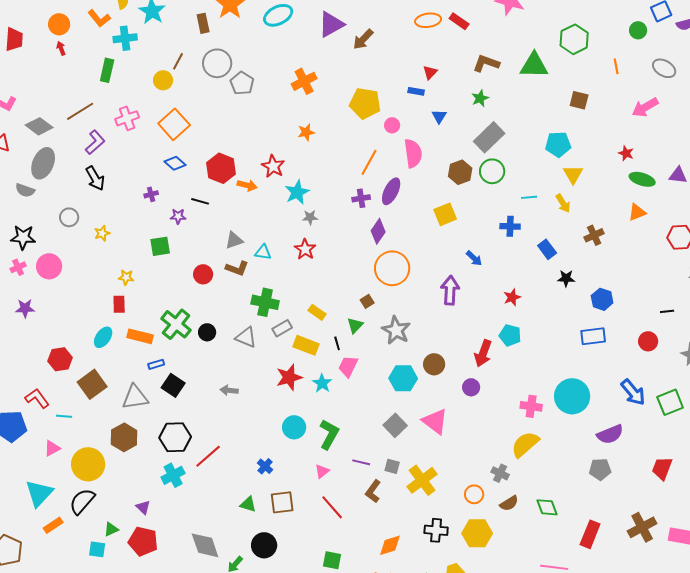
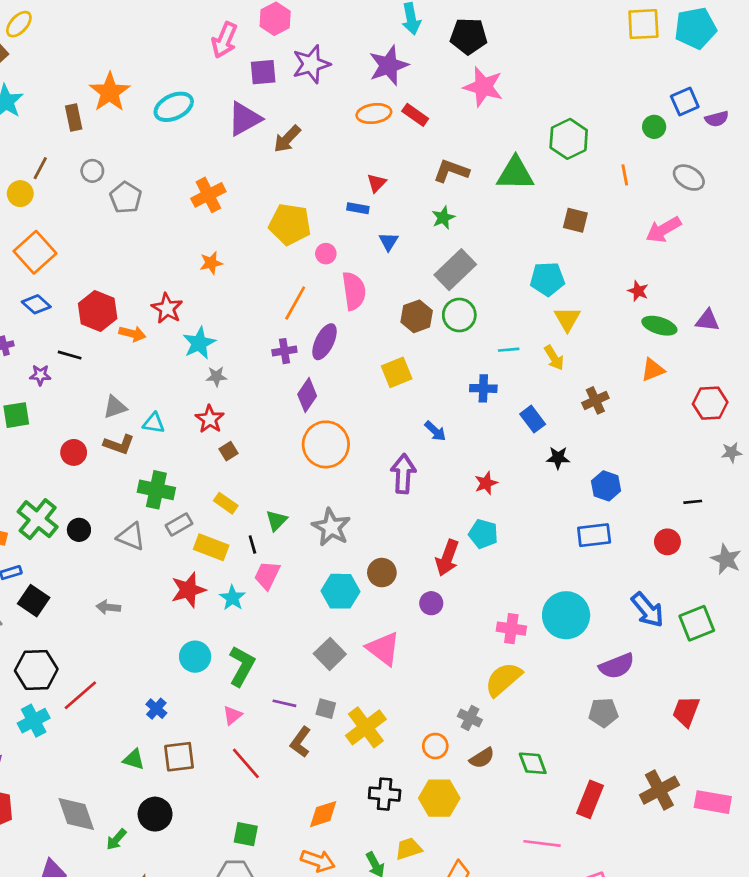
gray circle: (217, 63) -> (92, 171), size x0.6
brown square: (367, 301) -> (228, 451), moved

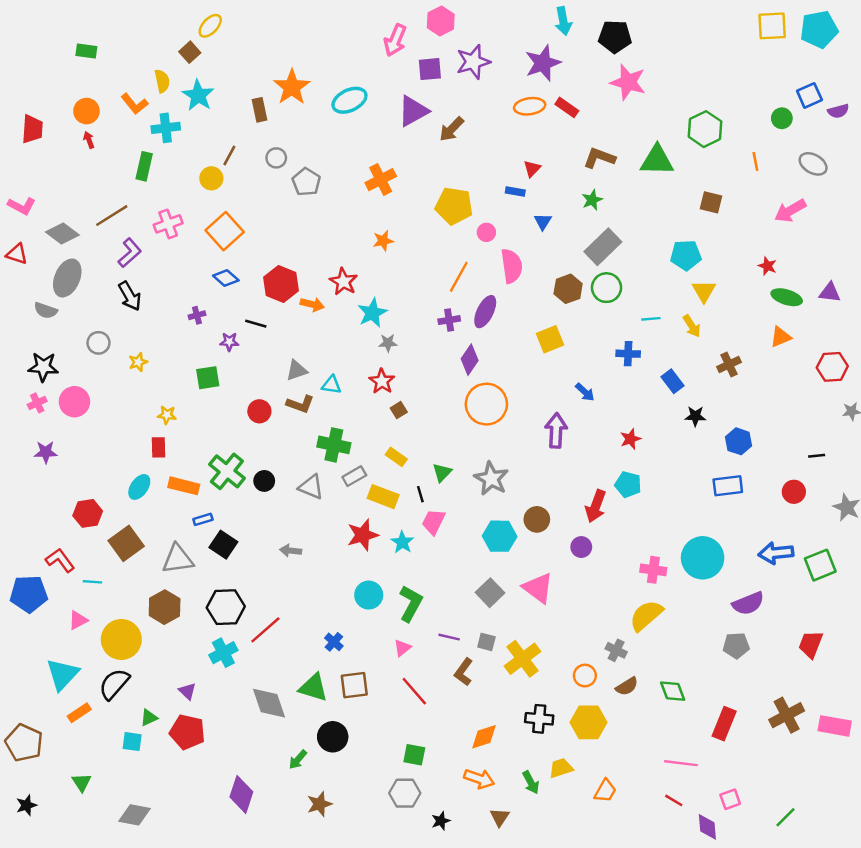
blue arrow: (647, 610) -> (776, 553), turned 124
green triangle: (134, 759) -> (313, 688), size x1.5
gray diamond: (76, 814) -> (269, 703), moved

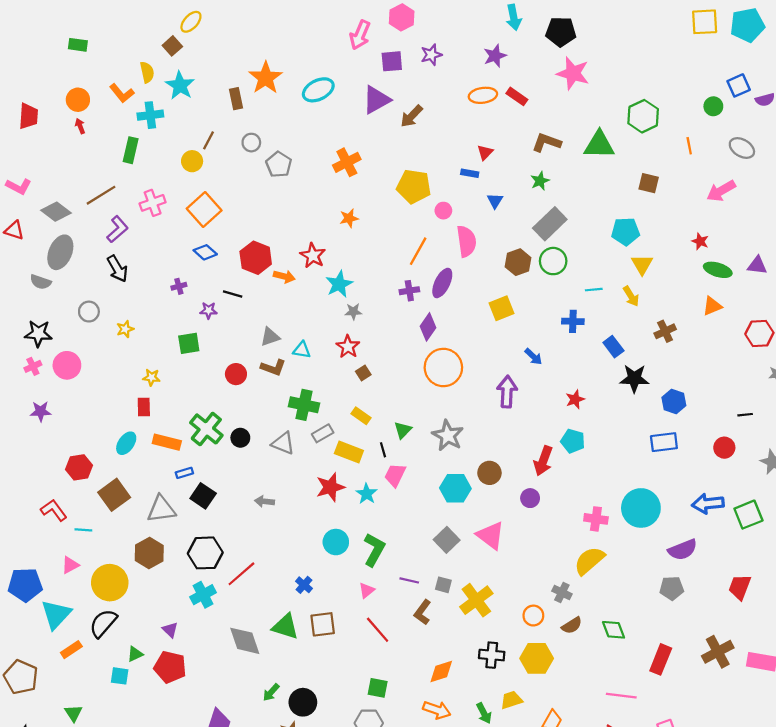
purple star: (473, 62) -> (431, 55), size x0.7
purple star: (543, 63) -> (495, 56), size x0.7
black star: (695, 416) -> (634, 378), size x1.5
blue pentagon: (29, 594) -> (25, 585), moved
black circle: (333, 737) -> (303, 702), moved

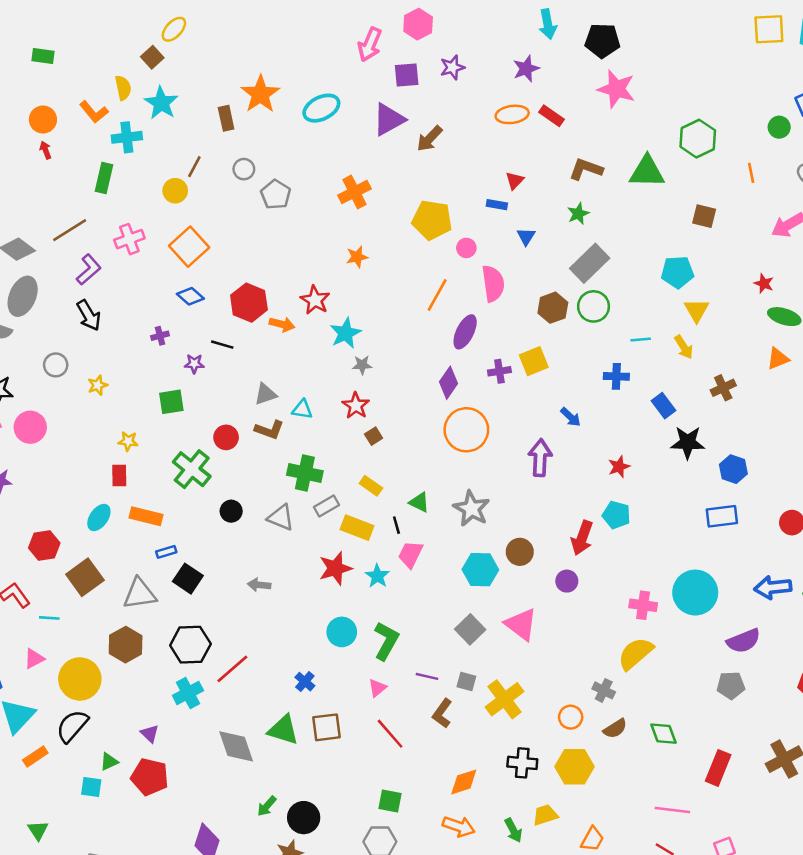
purple cross: (409, 291) -> (499, 371), moved
green cross: (206, 429) -> (192, 469), moved
green triangle: (403, 430) -> (419, 502), turned -48

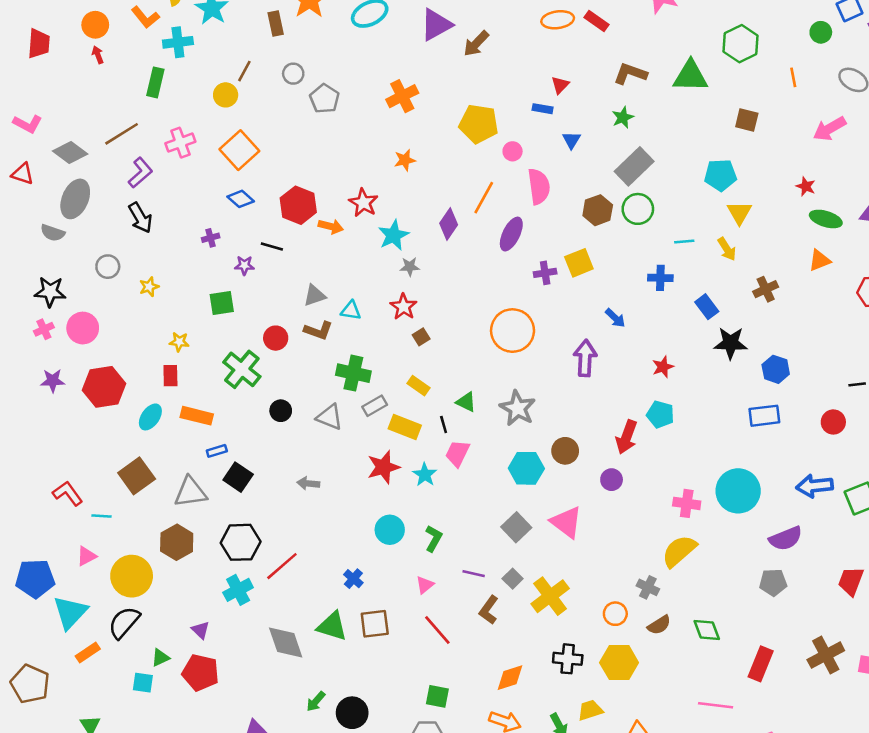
purple diamond: (449, 383) -> (449, 224), moved
red hexagon: (44, 545) -> (104, 387), moved, size x1.4
green L-shape: (386, 641) -> (434, 539), size x0.7
gray square: (466, 682) -> (513, 579), turned 30

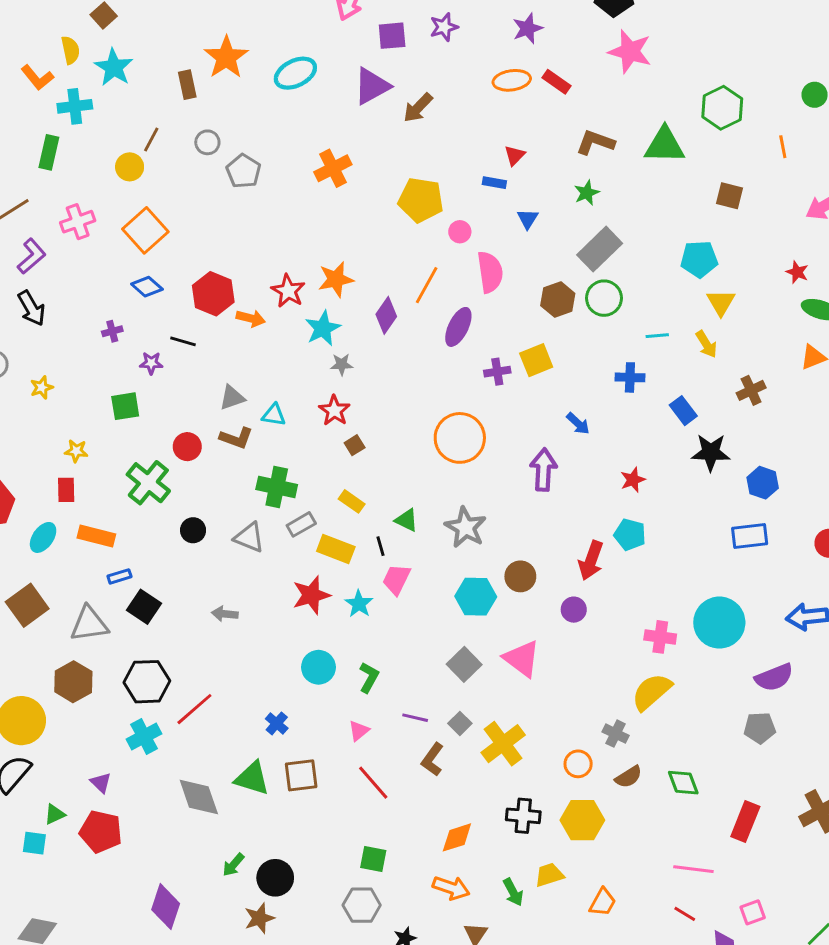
orange star: (405, 160) -> (336, 279), moved, size x1.4

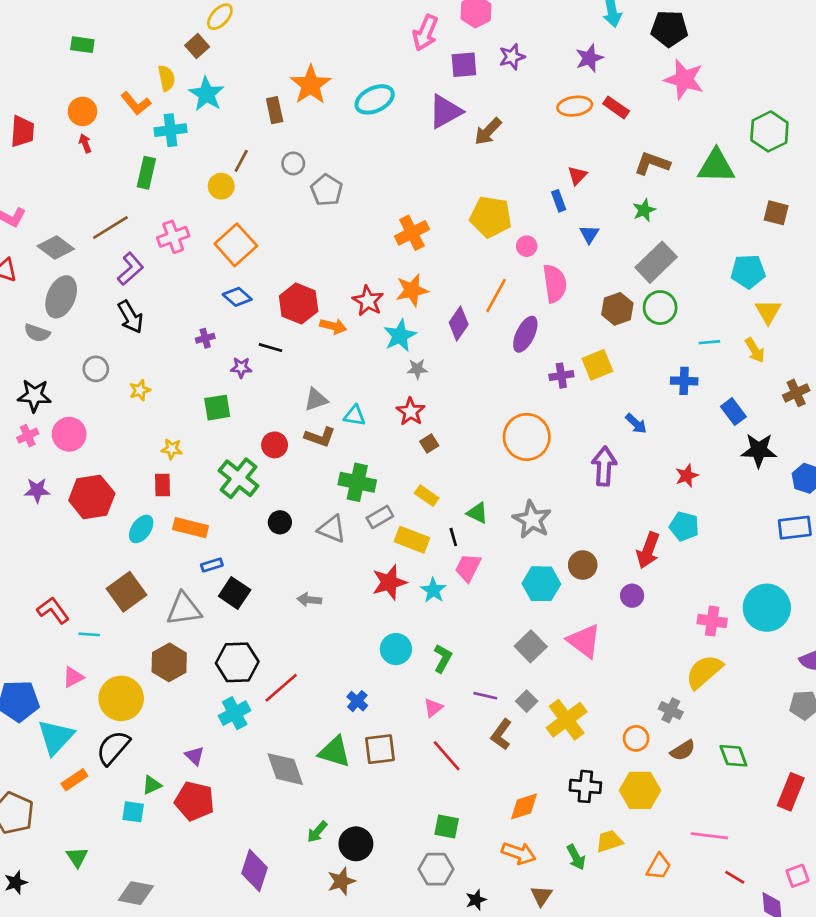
orange cross: (333, 168) -> (412, 233), moved
blue rectangle: (494, 183) -> (559, 201), turned 60
pink line: (693, 869) -> (709, 836), moved

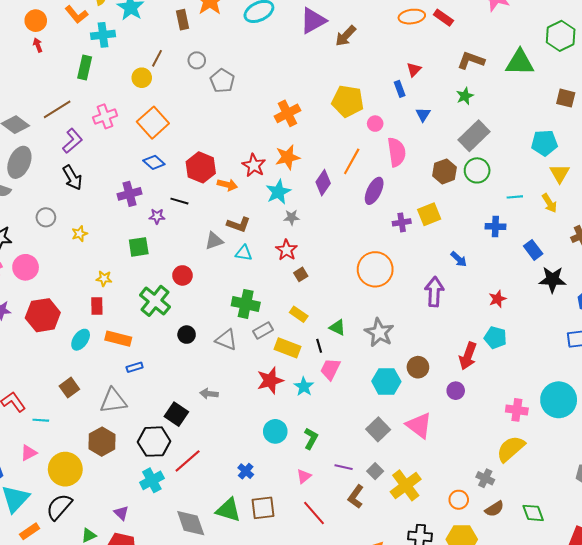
purple cross: (205, 338) -> (129, 194), size x1.6
brown L-shape: (320, 437) -> (239, 224), moved
brown square: (126, 592) -> (69, 388), size x0.7
black square: (235, 593) -> (176, 414), moved

